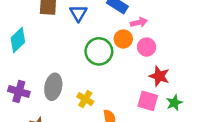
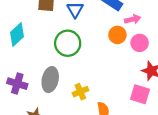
green circle: (99, 51) -> (68, 43), moved
yellow cross: (85, 99) -> (80, 92), turned 35

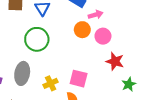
pink square: (140, 94) -> (79, 79), moved

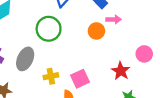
pink circle: (103, 36) -> (144, 54), moved
pink square: (79, 79) -> (80, 79), turned 36

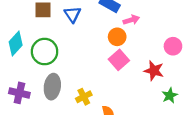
green circle: (49, 29) -> (45, 52), moved
pink square: (80, 79) -> (119, 60), moved

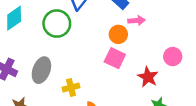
green circle: (45, 52) -> (57, 24), moved
pink square: (119, 60) -> (115, 58), turned -36

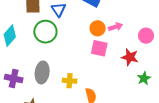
pink arrow: (137, 21) -> (115, 27), moved
yellow cross: (71, 87) -> (70, 81), turned 32

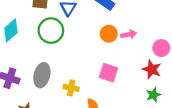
pink square: (99, 48) -> (109, 73), moved
red star: (130, 57) -> (152, 69), moved

